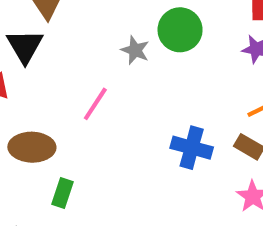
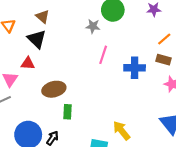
pink line: (95, 104) -> (103, 55), moved
green rectangle: (62, 193) -> (67, 112), moved

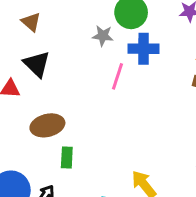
black triangle: (37, 39) -> (37, 64), moved
blue cross: (135, 68) -> (144, 49), moved

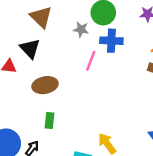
brown triangle: (31, 22) -> (41, 17), moved, size x1.5
brown ellipse: (47, 125) -> (45, 85), moved

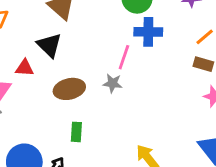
gray star: (81, 29) -> (113, 83), moved

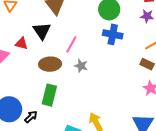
pink line: (124, 57) -> (71, 45), moved
green rectangle: (76, 132) -> (49, 95), size x1.5

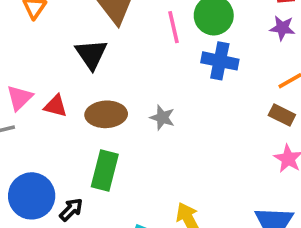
red triangle: (21, 44) -> (56, 106), moved
pink line: (71, 45) -> (174, 27), moved, turned -42

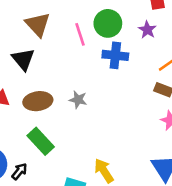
purple star: (282, 28) -> (147, 30), moved, turned 30
green rectangle: (105, 171) -> (41, 141), turned -52

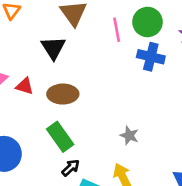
gray star: (78, 100) -> (129, 136), moved
black arrow: (19, 171) -> (71, 168), moved

